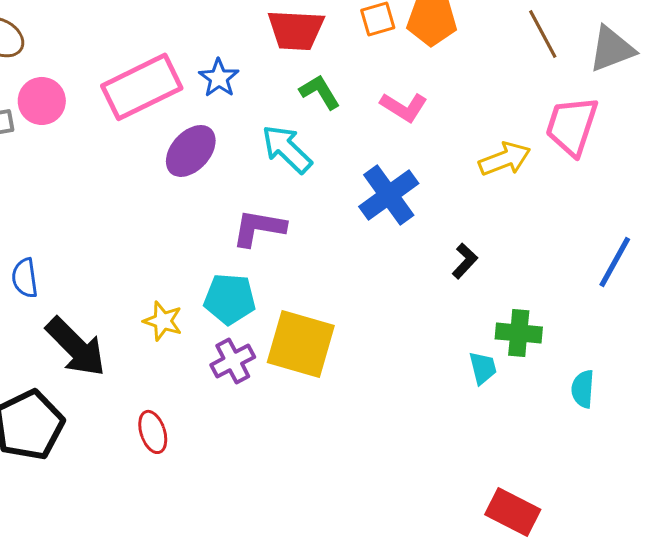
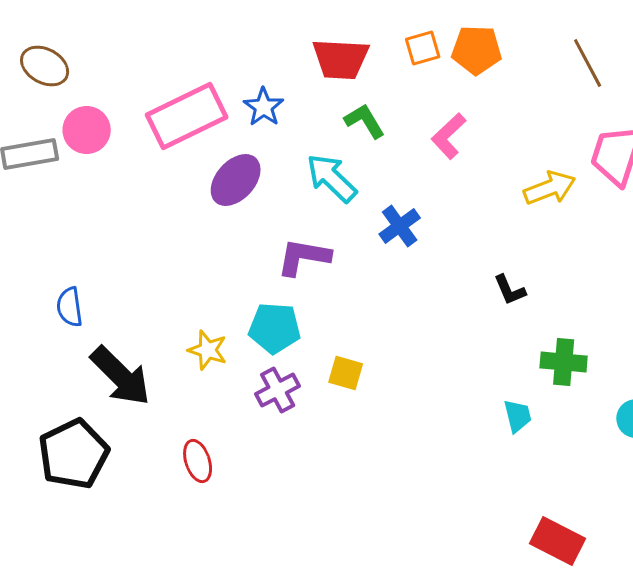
pink L-shape: (404, 107) -> (449, 136), turned 105
blue cross: (389, 195) -> (400, 226), moved, size x0.7
black L-shape: (465, 261) -> (510, 290), turned 114
yellow square: (301, 344) -> (346, 373), size x0.5
cyan trapezoid: (483, 368) -> (518, 416), moved

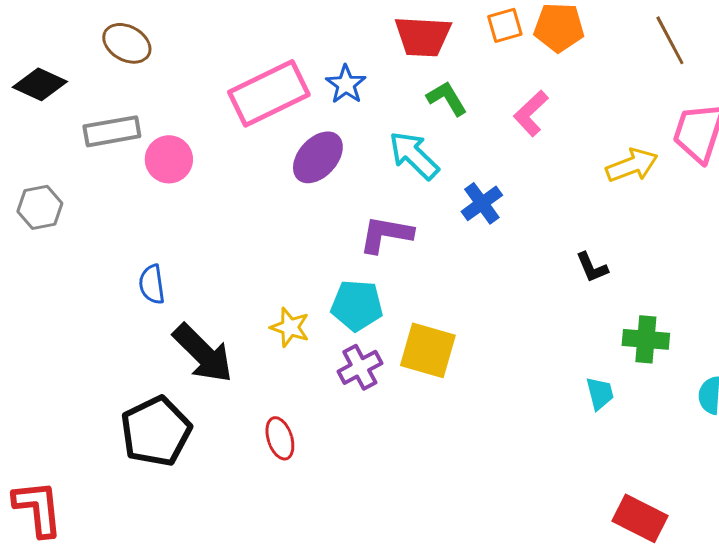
pink circle: (87, 130) -> (169, 159), moved
yellow square: (346, 373) -> (428, 350), size x1.6

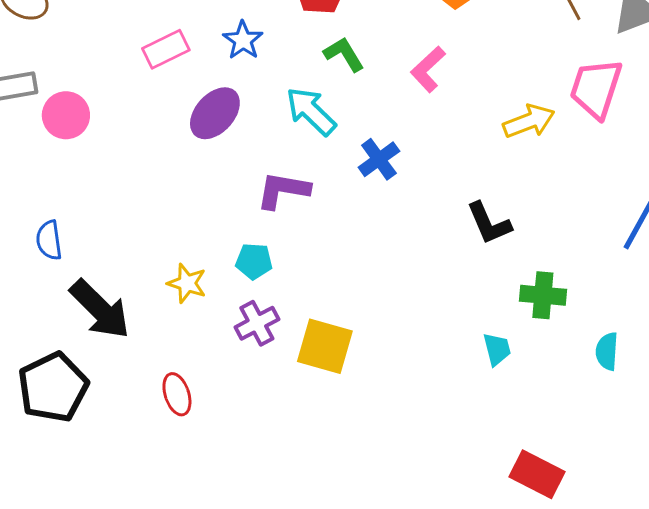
pink rectangle: (269, 93) -> (166, 49), size x0.6
black L-shape: (592, 267) -> (489, 223), size x1.4
cyan pentagon: (357, 305) -> (254, 261), size x0.7
yellow square: (428, 350) -> (325, 346), moved

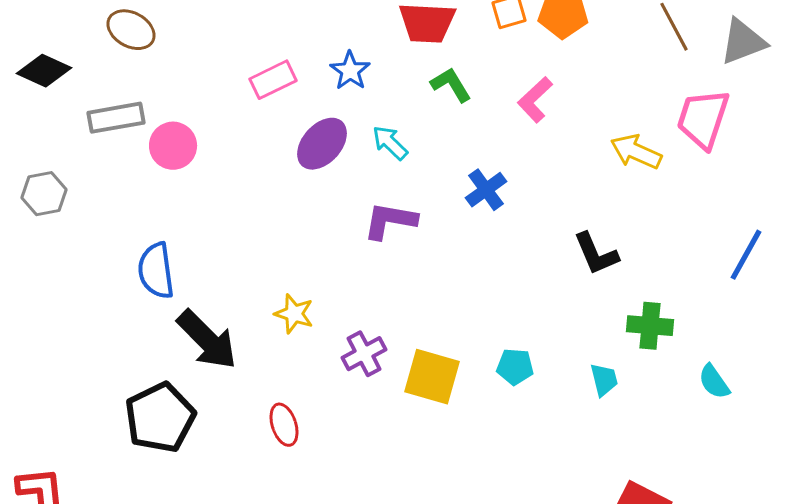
cyan arrow: (311, 111) -> (390, 143), moved, size x0.7
yellow arrow: (529, 121) -> (636, 152), turned -135
blue semicircle: (49, 240) -> (156, 271), size x1.4
cyan pentagon: (254, 261) -> (515, 367), moved
cyan semicircle: (607, 351) -> (714, 382), turned -39

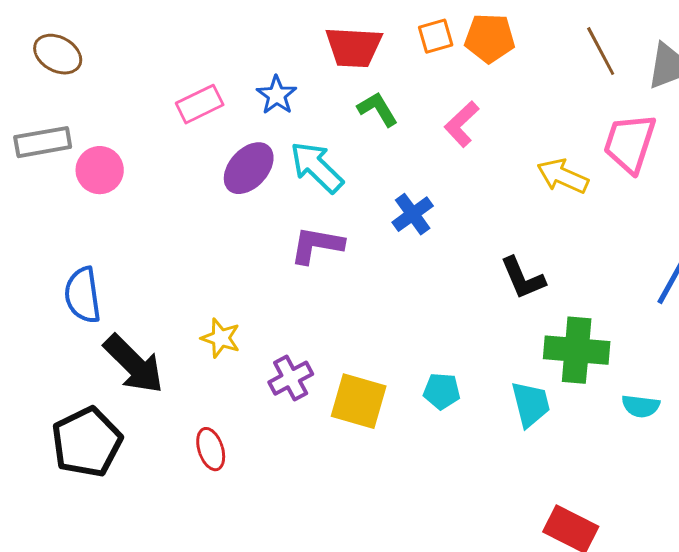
cyan arrow: (390, 143) -> (317, 167), size x1.5
green cross: (650, 326) -> (577, 350), size x1.4
cyan trapezoid: (604, 380) -> (531, 404), size x1.4
cyan semicircle: (714, 382) -> (641, 406), turned -48

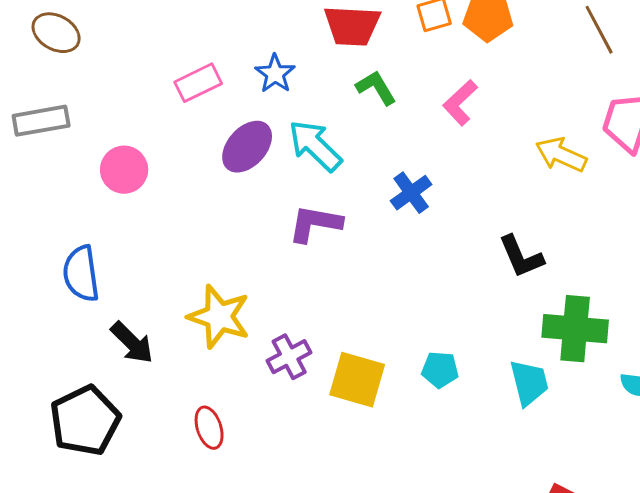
pink circle: (100, 170) -> (124, 170), moved
yellow star: (221, 338) -> (219, 317), size x1.6
black arrow: (134, 364) -> (132, 343), size x0.7

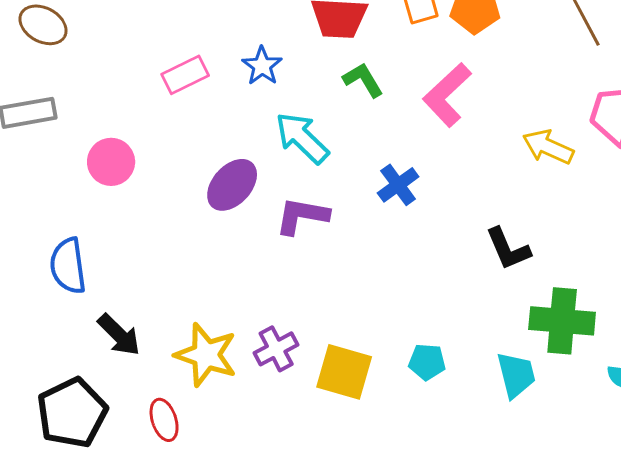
pink L-shape: (460, 103) -> (447, 95), size x1.4
purple ellipse: (247, 147) -> (232, 185), moved
yellow star: (219, 317) -> (206, 355), moved
red ellipse: (209, 428) -> (164, 420), moved

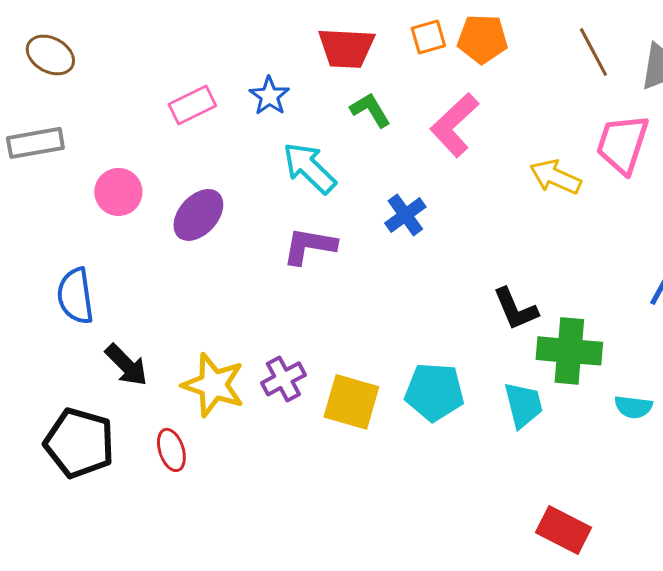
purple ellipse: (232, 185) -> (198, 215), moved
black L-shape: (508, 249) -> (515, 309), moved
cyan pentagon: (427, 362) -> (434, 392), size x1.6
black pentagon: (72, 413) -> (79, 443), turned -30

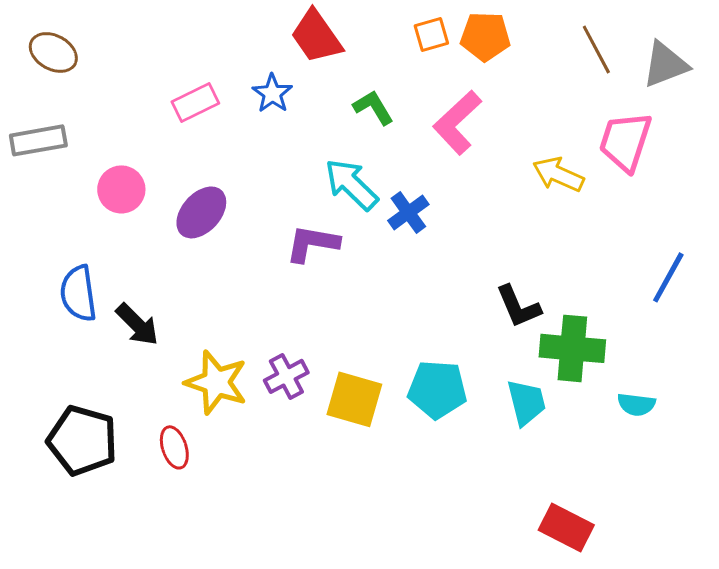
red trapezoid: (346, 48) -> (316, 36), moved, turned 52
cyan arrow: (309, 168) -> (351, 184), moved
black arrow: (126, 365) -> (137, 324), moved

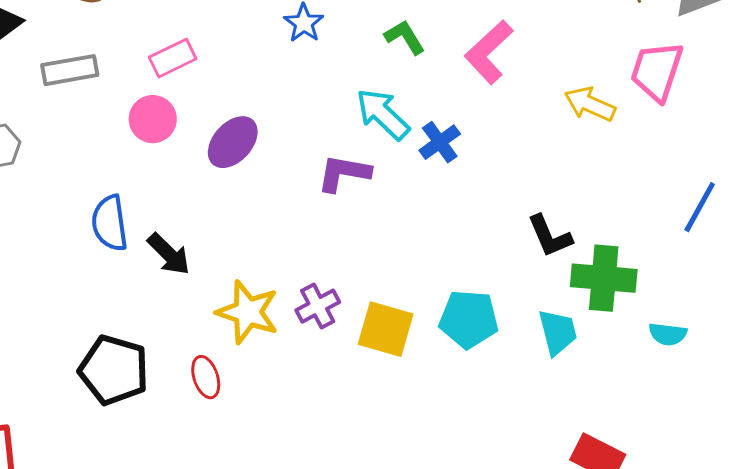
pink rectangle: (195, 102) -> (173, 58), moved

